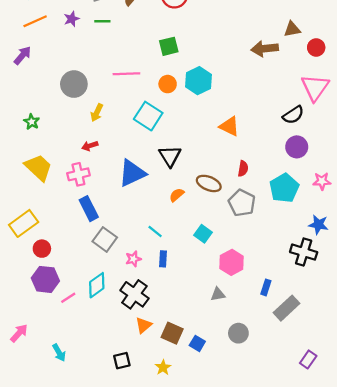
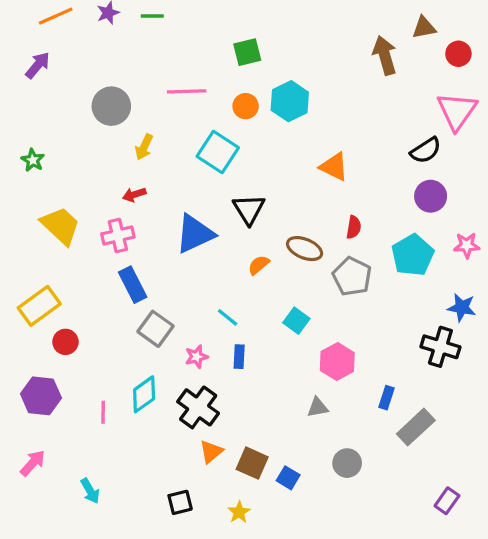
brown arrow: (265, 49) -> (385, 55), turned 80
green star: (32, 122) -> (33, 160), moved
purple hexagon: (45, 279) -> (41, 396), moved
pink line: (68, 298) -> (103, 412), turned -56

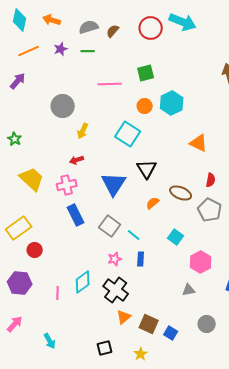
pink line: (187, 91) -> (110, 84), moved
blue triangle: (195, 234) -> (114, 184), turned -32
gray square: (156, 329) -> (110, 226), moved

